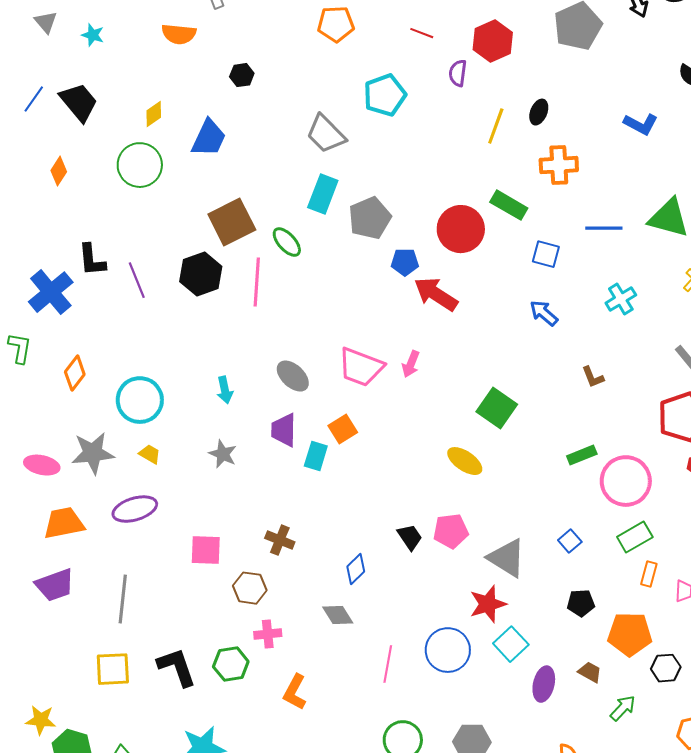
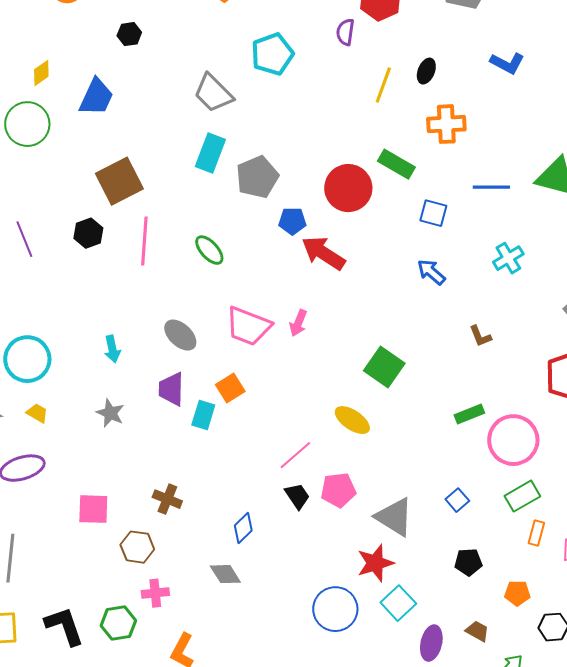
blue L-shape: (641, 124) -> (507, 63), moved
green ellipse: (287, 242) -> (209, 250), moved
black hexagon: (201, 274) -> (88, 233), size x0.7
orange pentagon: (630, 634) -> (517, 593), size x0.6
pink line: (388, 664) -> (295, 455), moved, turned 39

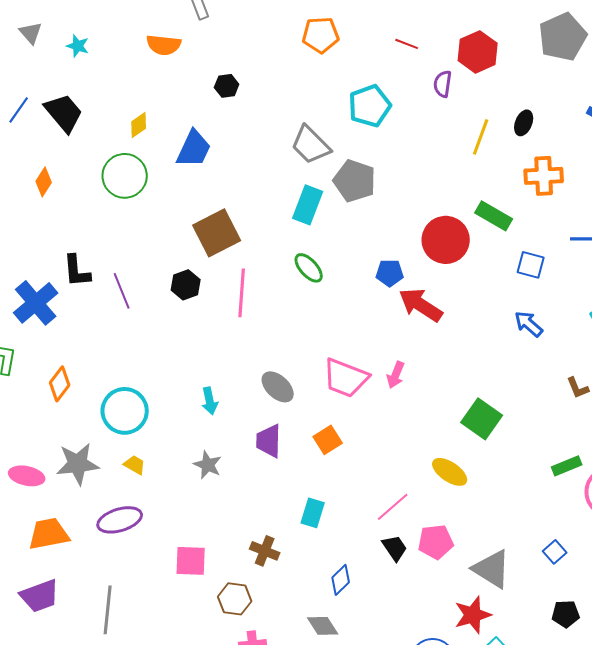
gray pentagon: (257, 177) -> (355, 181), moved, turned -30
green ellipse: (209, 250) -> (309, 268), moved
cyan rectangle: (203, 415) -> (313, 513), moved

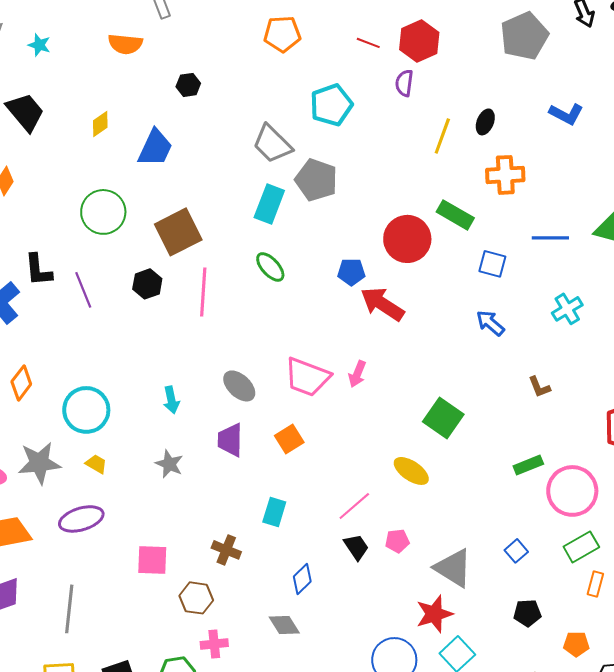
red hexagon: (478, 52) -> (419, 41), moved
green circle: (125, 176) -> (103, 212), moved
pink pentagon: (436, 542) -> (397, 541), size x0.7

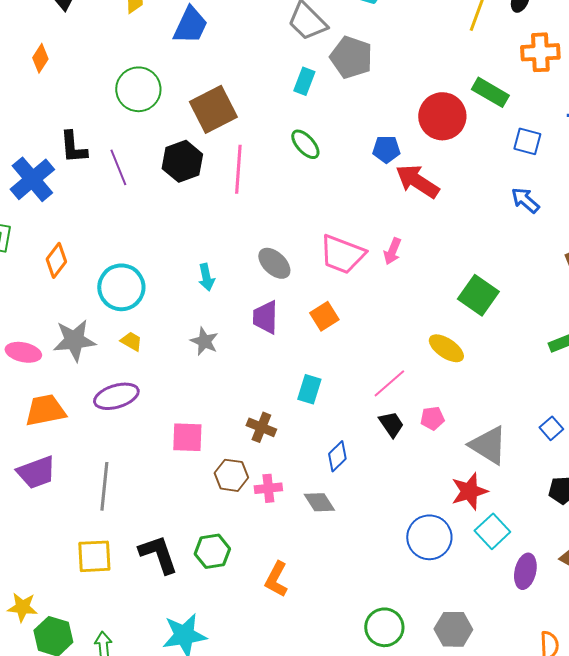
cyan rectangle: (269, 204) -> (304, 81), size x0.7
black hexagon: (147, 284) -> (182, 161), size x1.4
pink cross: (214, 644) -> (268, 488), moved

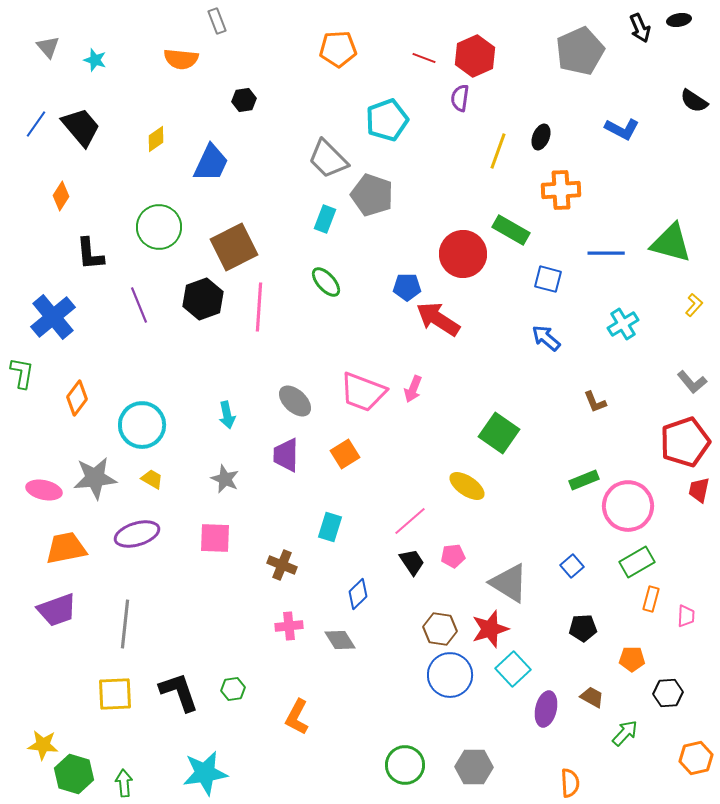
black L-shape: (73, 147) -> (90, 254), moved
pink square: (187, 437) -> (215, 538), moved
brown hexagon: (231, 475) -> (440, 629), moved
green hexagon: (212, 551) -> (233, 689), size x0.7

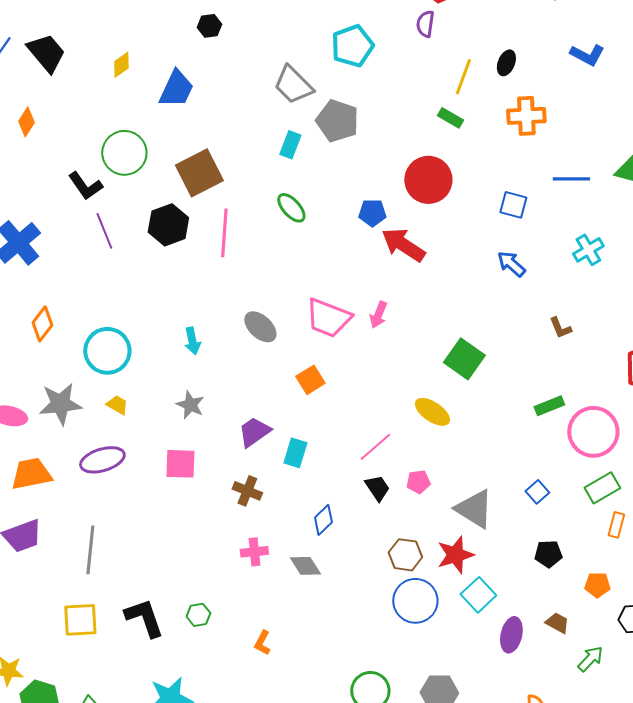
green rectangle: (511, 230) -> (450, 118), moved, size x0.7
black L-shape: (90, 254) -> (85, 186), moved, turned -30
purple trapezoid: (286, 455) -> (254, 432), moved, turned 54
orange L-shape: (297, 717) -> (262, 643), size x0.7

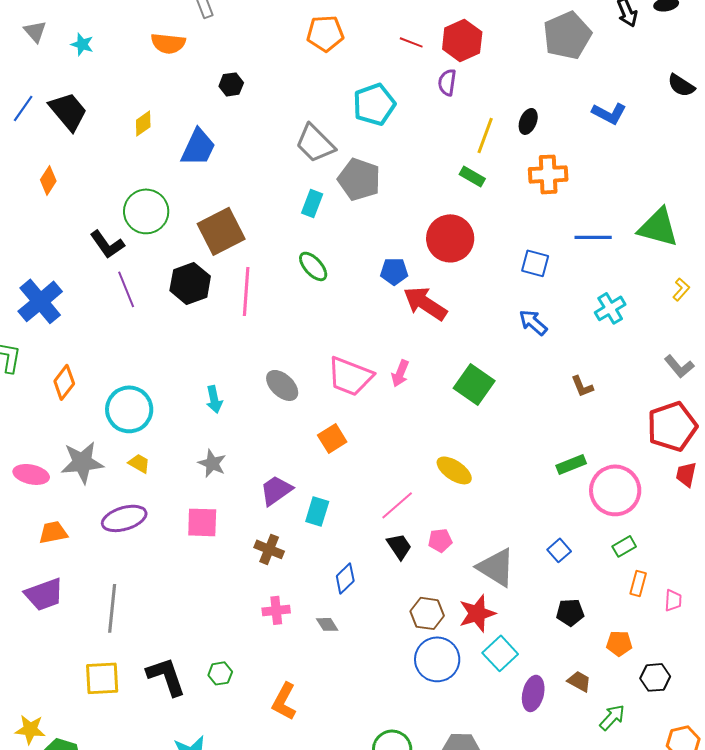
green square: (464, 359) -> (474, 384), moved
orange trapezoid: (31, 474) -> (53, 532), size x0.7
green rectangle: (602, 488) -> (624, 546), size x0.7
gray diamond: (305, 566) -> (327, 624), size x0.7
orange L-shape: (262, 643) -> (284, 701), size x1.5

